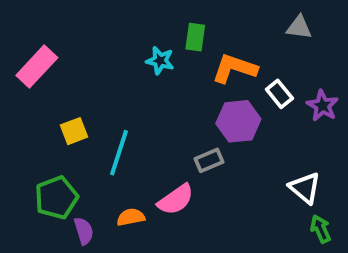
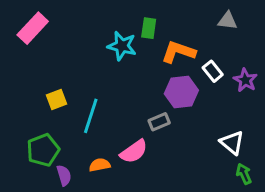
cyan star: (160, 61) -> (122, 46), size x1.4
pink rectangle: (37, 66) -> (33, 28), moved

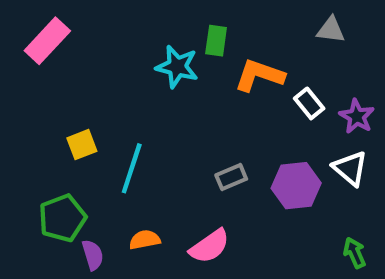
purple hexagon: (181, 92) -> (296, 186), moved
white triangle: (232, 143) -> (350, 168), moved
pink semicircle: (134, 152) -> (210, 246), moved

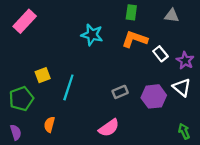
green rectangle: (216, 41) -> (131, 12), moved
green pentagon: (62, 218) -> (21, 99), moved
orange semicircle: (145, 240) -> (49, 124), moved, turned -64
purple semicircle: (93, 255) -> (16, 132), moved

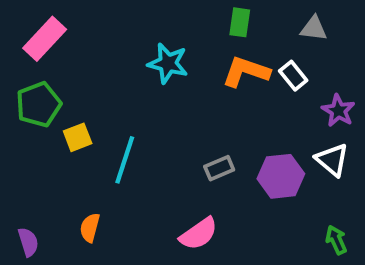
white rectangle: (160, 54) -> (293, 76), moved
green pentagon: (21, 99) -> (39, 104), moved

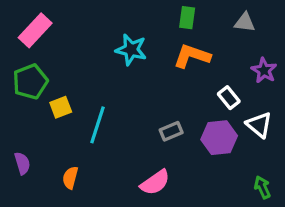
white rectangle: (293, 76) -> (229, 98), moved
purple star: (338, 111) -> (264, 70), moved
purple semicircle: (28, 242) -> (22, 163), moved

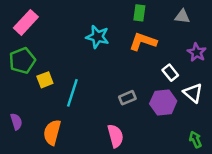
orange semicircle: (70, 178) -> (52, 132), size x1.5
pink semicircle: (155, 182) -> (115, 136), turned -70

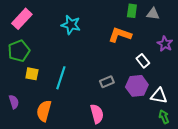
green rectangle: (139, 13) -> (132, 11), moved
cyan star: (98, 37) -> (71, 25), moved
yellow square: (45, 80) -> (32, 74), moved, turned 32
white triangle: (193, 93) -> (159, 96), moved, turned -30

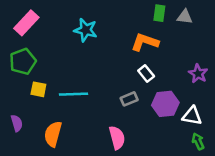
purple star: (165, 44) -> (198, 74), moved
white rectangle: (143, 61) -> (146, 74), moved
cyan line: (61, 78) -> (74, 94), turned 70

